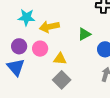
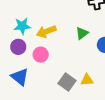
purple circle: (19, 46) -> (18, 47), moved
yellow triangle: (60, 59) -> (87, 80), moved

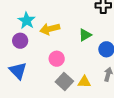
cyan star: (22, 26) -> (27, 21), turned 30
pink circle: (41, 55) -> (57, 59), moved

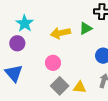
yellow arrow: (50, 29) -> (60, 33), moved
green triangle: (85, 35) -> (86, 28), moved

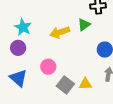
pink circle: (53, 63) -> (48, 67), moved

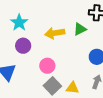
purple circle: (18, 48) -> (23, 46), moved
pink circle: (48, 67) -> (47, 66), moved

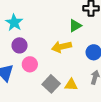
yellow arrow: (55, 33) -> (62, 47), moved
pink circle: (47, 66) -> (30, 64), moved

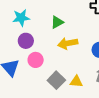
cyan star: (14, 23) -> (21, 18), turned 30
green triangle: (75, 26) -> (57, 22), moved

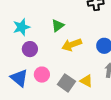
pink circle: (36, 60) -> (42, 75), moved
yellow triangle: (76, 81) -> (86, 81), turned 32

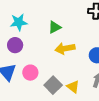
purple circle: (30, 49) -> (15, 45), moved

